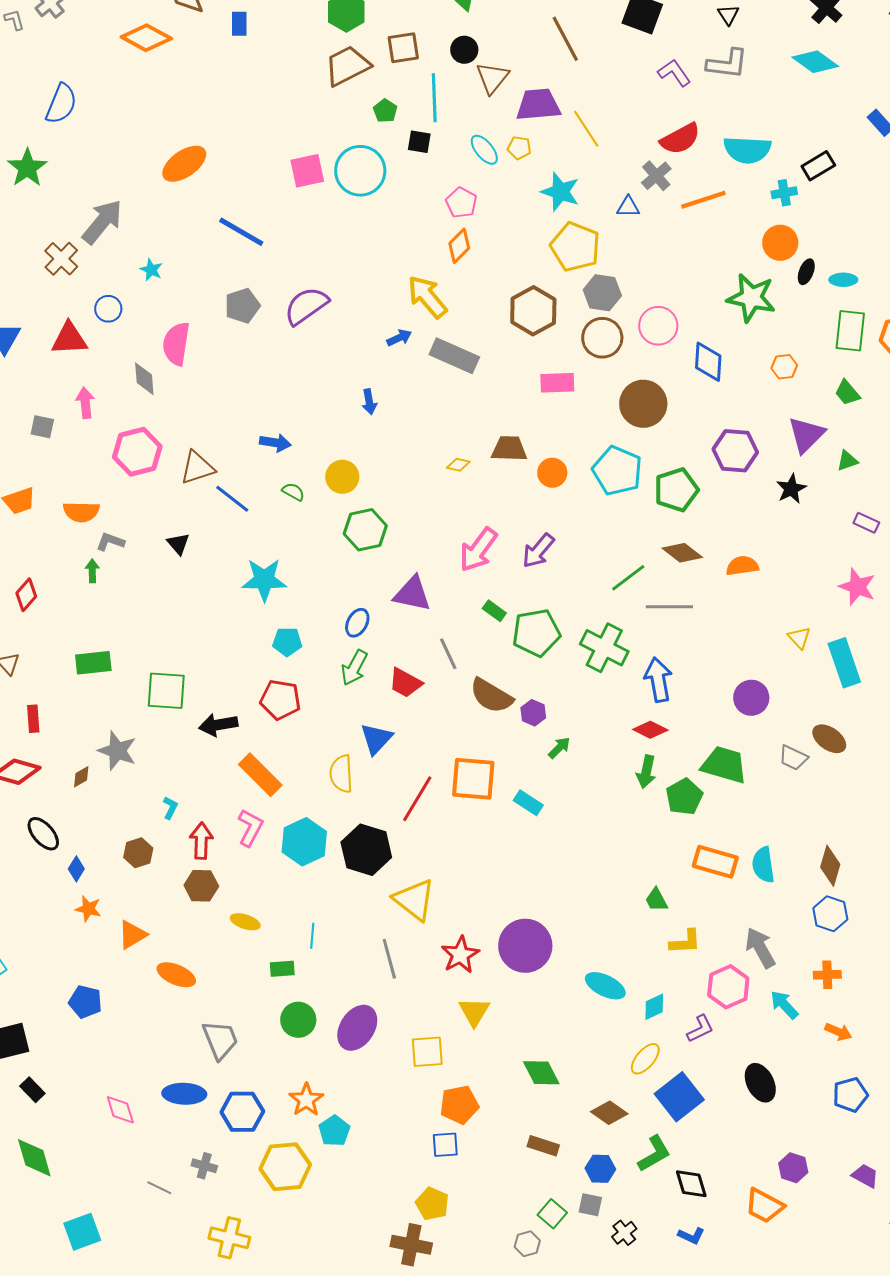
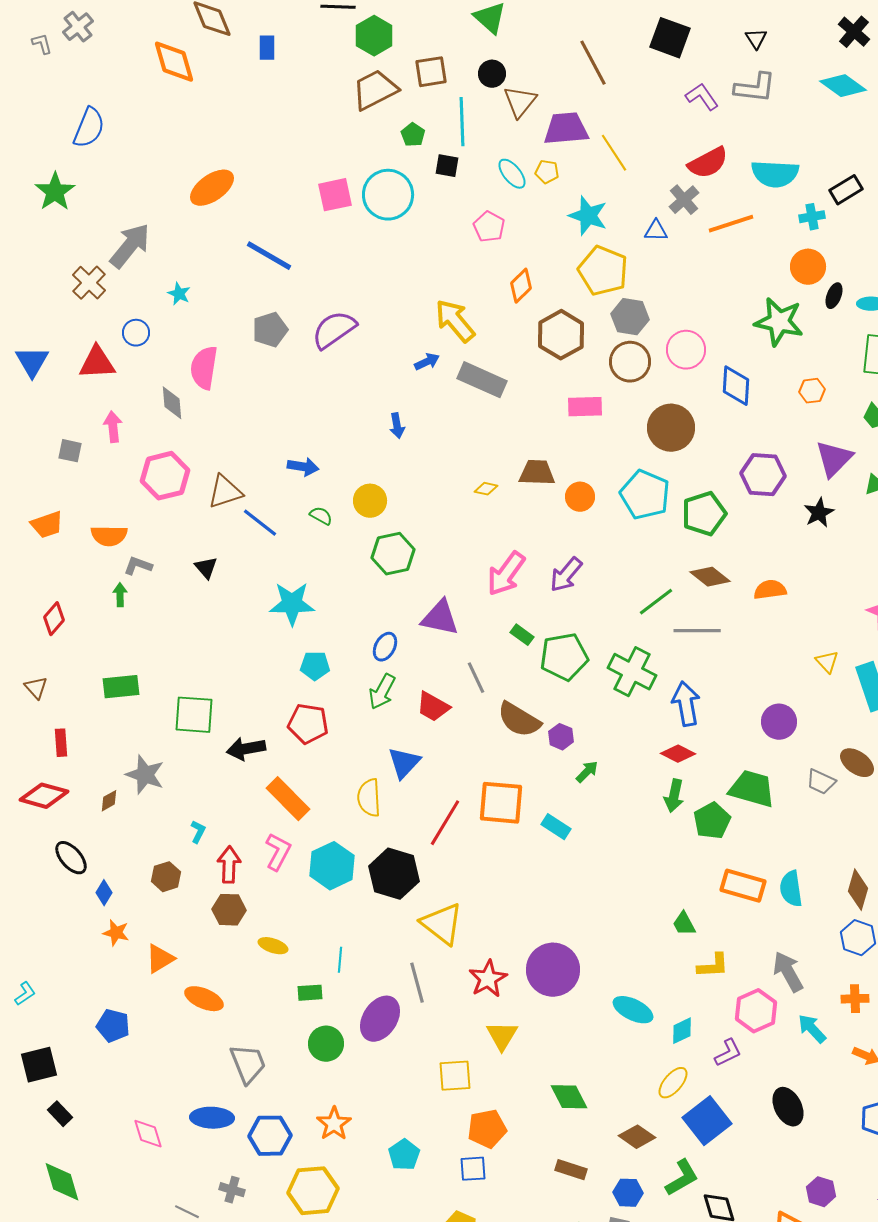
orange diamond: (146, 38) -> (174, 62), turned 45
orange diamond: (459, 246) -> (521, 286), moved
purple ellipse: (357, 1028) -> (380, 1019), moved
cyan pentagon: (334, 1131) -> (404, 1155), moved

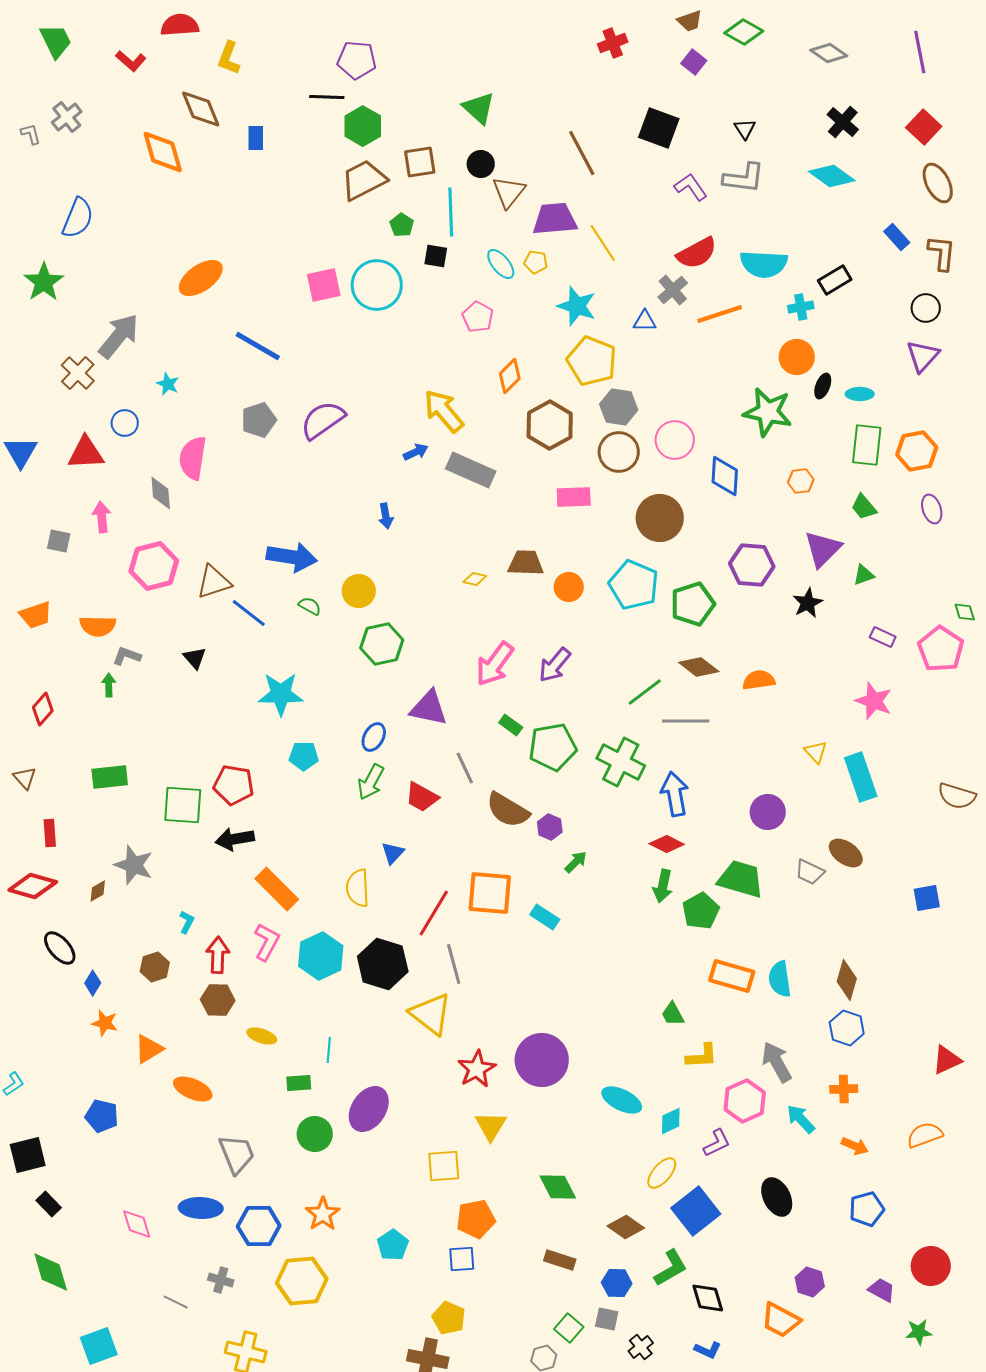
blue arrow: (303, 467) -> (292, 557), size x1.6
red pentagon: (308, 724) -> (234, 785), moved
blue triangle: (404, 763) -> (393, 853), size x0.7
gray line: (417, 983) -> (454, 964), moved

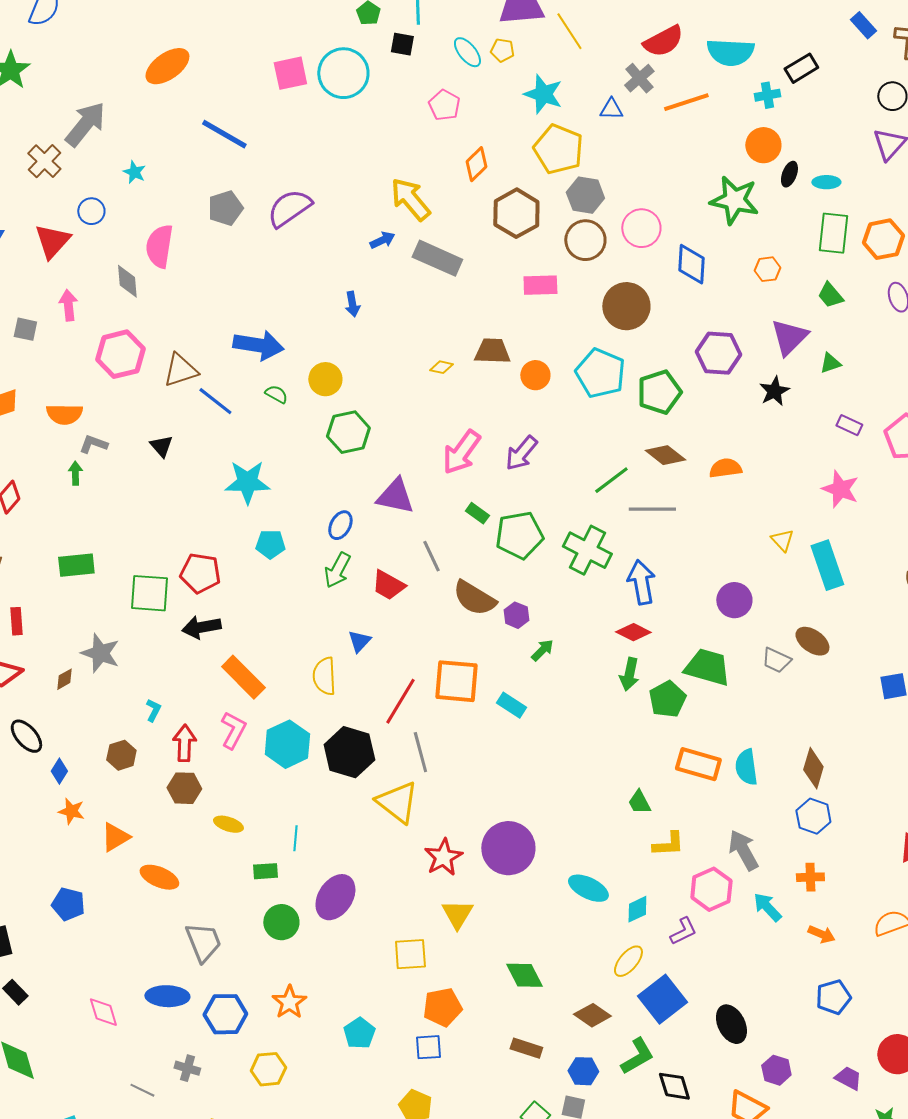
red triangle: (86, 453) -> (52, 241), turned -45
black ellipse: (777, 1197) -> (731, 1024), moved
yellow hexagon: (302, 1281) -> (268, 1069), size x0.7

